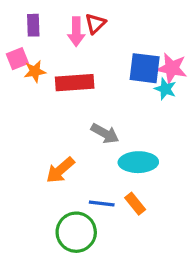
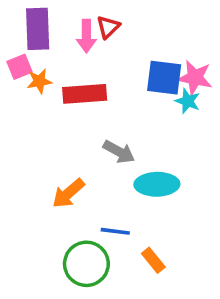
purple rectangle: (33, 25) -> (38, 29), size x1.6
orange rectangle: (135, 204) -> (153, 260), moved

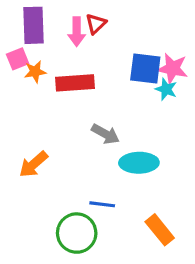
orange arrow: (68, 193) -> (33, 164), moved
orange rectangle: (153, 260) -> (160, 230), moved, size x1.4

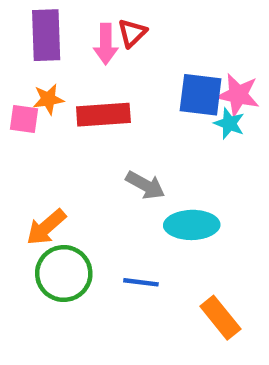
pink square: (18, 59) -> (24, 119), moved, turned 30
green circle: (77, 233) -> (64, 274), moved

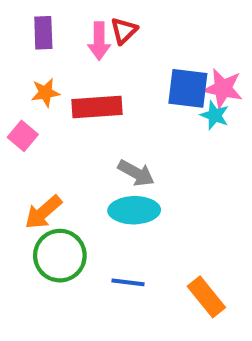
purple rectangle: (46, 35) -> (43, 33), size x0.7
pink square: (24, 119) -> (23, 136), moved, turned 32
cyan ellipse: (192, 225) -> (134, 210), moved
blue line: (141, 282) -> (128, 282), moved

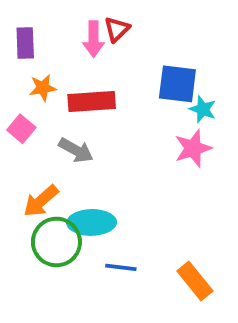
purple rectangle: (43, 33) -> (25, 43), moved
pink star: (223, 88) -> (193, 148), moved, turned -30
gray arrow: (136, 173) -> (76, 150), moved
cyan ellipse: (134, 210) -> (92, 222), moved

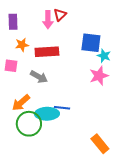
pink square: (21, 129) -> (11, 66), turned -32
blue line: (121, 267) -> (62, 108), moved

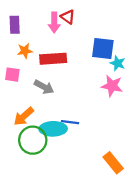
red triangle: (60, 15) -> (68, 17), turned -40
pink star: (99, 76) -> (112, 86), turned 30

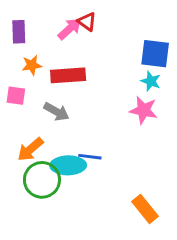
pink arrow: (54, 23) -> (70, 29), turned -132
blue square: (103, 49) -> (155, 54), moved

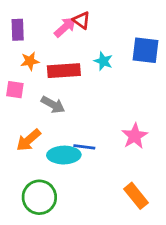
cyan star: (151, 81) -> (103, 61), moved
pink star: (144, 110) -> (135, 136), moved, turned 30
green circle: (42, 180) -> (39, 197), moved

